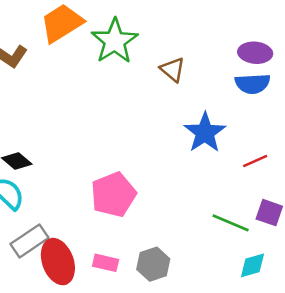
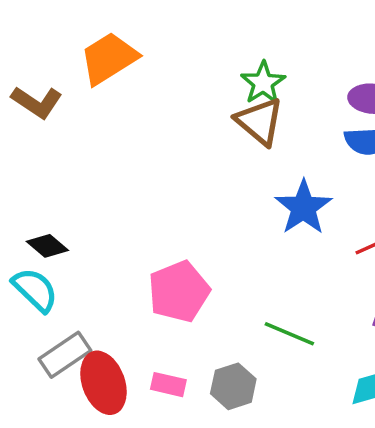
green star: (115, 41) -> (263, 83), moved, size x0.7
brown triangle: (173, 69) -> (260, 121), size x1.4
green line: (231, 223) -> (289, 334), moved

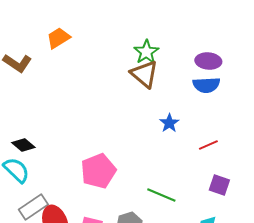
orange trapezoid: (109, 58) -> (58, 38), size x0.7
blue star: (303, 207) -> (169, 123), size x0.6

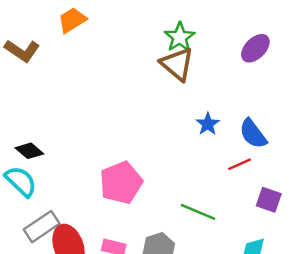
purple ellipse: (208, 61) -> (255, 48), turned -50
blue semicircle: (206, 85) -> (253, 134), moved, turned 56
red line: (208, 145) -> (240, 164), moved

